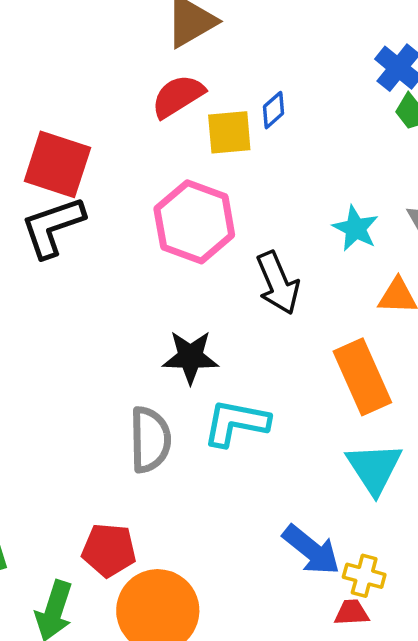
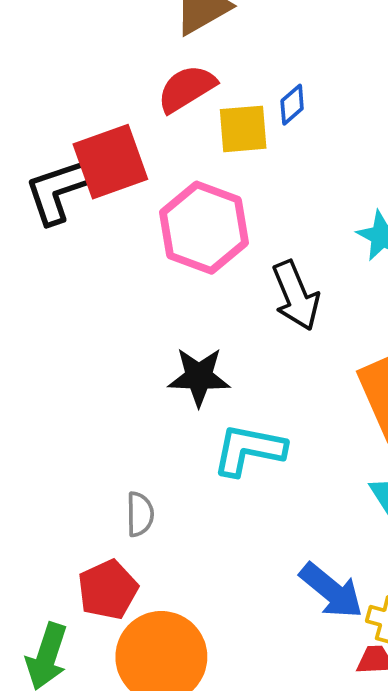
red square: (57, 164) -> (110, 162), moved, turned -38
black L-shape: (53, 227) -> (60, 190), moved
gray semicircle: (150, 440) -> (140, 514), moved, size x0.6
red pentagon: (109, 550) -> (108, 590), turned -30

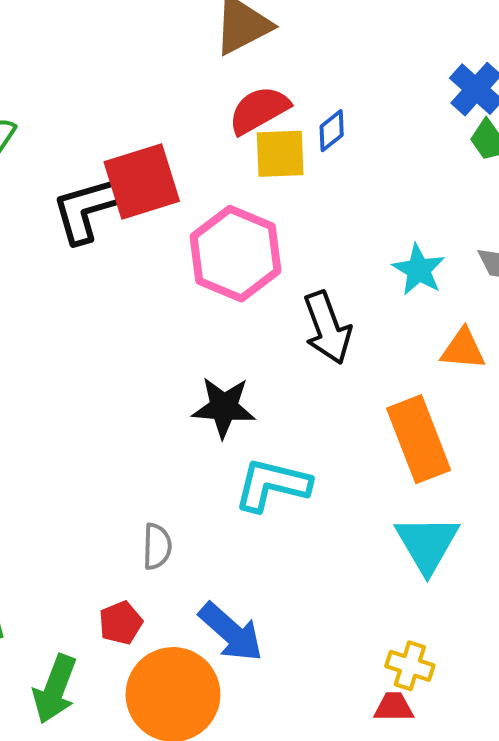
red semicircle: (187, 89) -> (259, 110), moved
red pentagon: (108, 590) -> (121, 623), size x0.7
blue arrow: (331, 591) -> (231, 632), moved

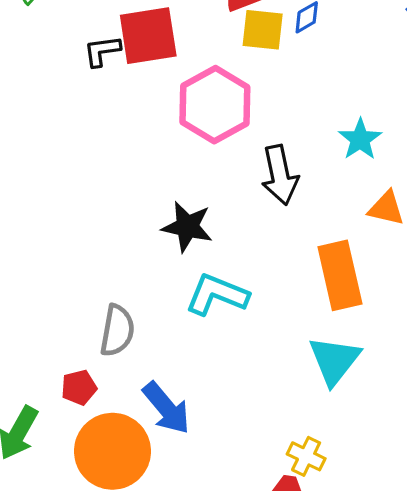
black L-shape: (88, 209) -> (102, 51), size x0.6
gray semicircle: (157, 546) -> (117, 330), size x1.4

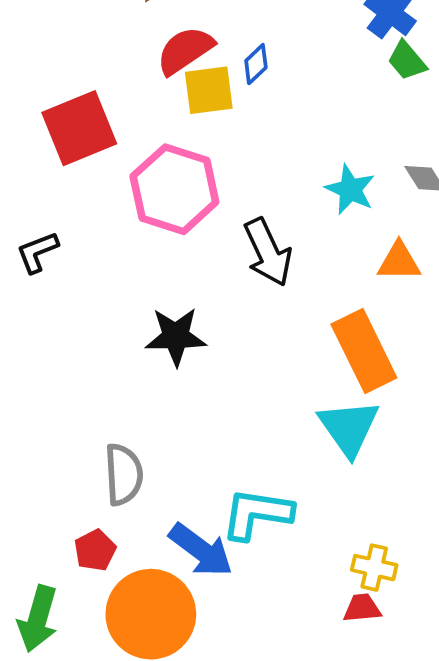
black L-shape: (102, 51) -> (37, 252), moved
cyan L-shape: (217, 295) -> (257, 514), moved
cyan triangle: (334, 360) -> (349, 428), moved

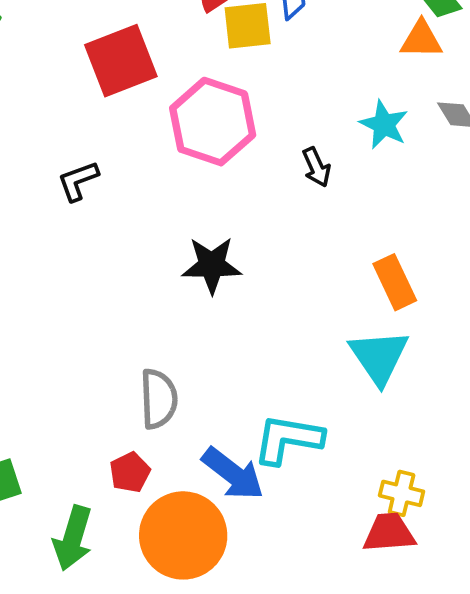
black arrow: (268, 252) -> (316, 167), moved, size x0.6
orange triangle: (399, 261) -> (421, 40), moved
orange rectangle: (364, 351) -> (395, 282), size x0.7
red trapezoid: (362, 608) -> (389, 533), size x1.4

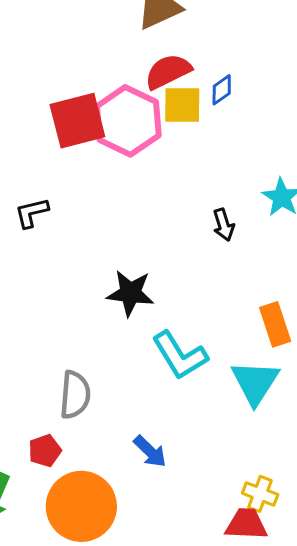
pink hexagon: (213, 122) -> (128, 121), moved
cyan L-shape: (288, 439) -> (180, 355), moved, turned -138
blue arrow: (233, 474) -> (150, 451), moved, size x0.7

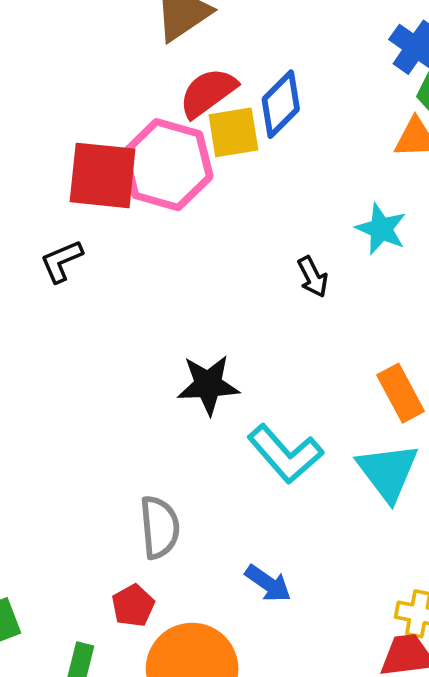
blue diamond: (222, 90) -> (281, 104), size x1.6
red square: (77, 121) -> (103, 175), turned 30
black L-shape: (32, 213) -> (61, 261), moved

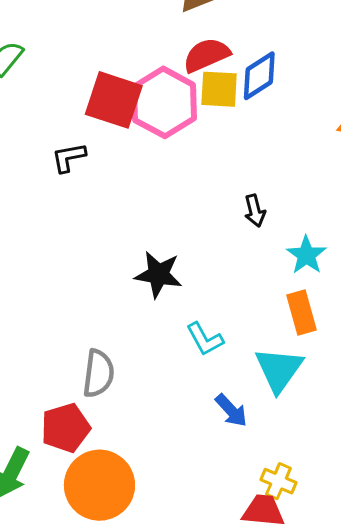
cyan star: (381, 229) -> (306, 255), moved
cyan L-shape: (285, 454) -> (205, 339), size x0.7
blue arrow: (268, 583) -> (231, 410), moved
red pentagon: (133, 606) -> (66, 428), size x1.5

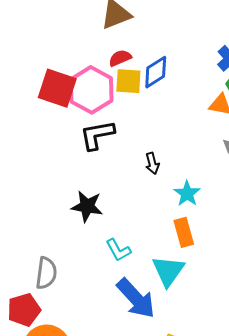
red semicircle: (206, 55) -> (120, 58), size x0.7
black L-shape: (69, 157) -> (97, 135), moved, size x1.5
blue arrow: (231, 410) -> (136, 298), size x1.8

